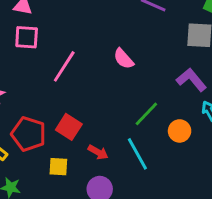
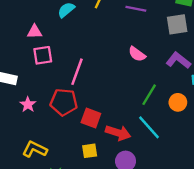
pink semicircle: (124, 59) -> (137, 54), moved
red pentagon: (29, 134) -> (64, 102), moved
red arrow: (98, 152) -> (118, 133), size x1.5

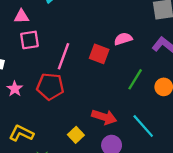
pink semicircle: (137, 54) -> (123, 39), turned 126
red square: (91, 118) -> (99, 54), moved
cyan line: (149, 127) -> (143, 126), moved
yellow square: (90, 151) -> (76, 135), turned -35

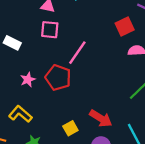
red square: (99, 54) -> (125, 27), moved, turned 30
pink star: (15, 89) -> (28, 80), moved

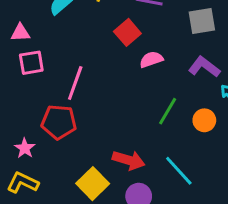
pink star: (28, 80) -> (25, 148), moved
yellow square: (70, 128) -> (93, 184), size x1.5

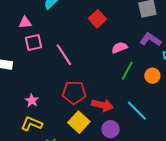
pink semicircle: (151, 59) -> (119, 48), moved
pink line: (75, 83) -> (64, 55), turned -50
red pentagon: (59, 122) -> (74, 93), moved

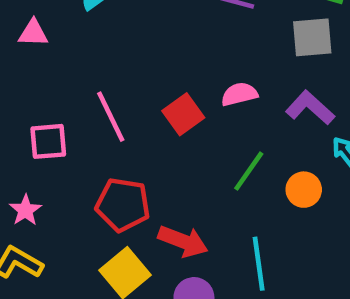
red square: (97, 19) -> (183, 114), moved
pink square: (33, 42) -> (48, 141), moved
pink semicircle: (119, 48) -> (239, 94), moved
cyan line: (137, 111) -> (259, 264), turned 30

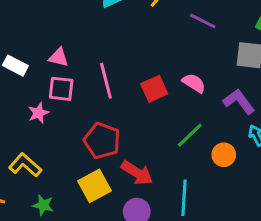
pink triangle: (33, 33) -> (59, 57), moved
pink semicircle: (239, 94) -> (194, 83), turned 35
pink star: (25, 210) -> (38, 113), moved

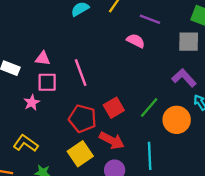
pink semicircle: (194, 83) -> (136, 41), moved
red square: (154, 89) -> (114, 108), moved
orange circle: (224, 155) -> (177, 120), size x1.5

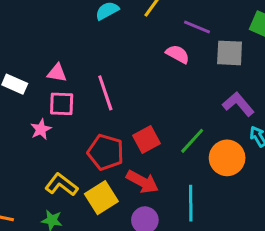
gray square: (189, 42) -> (230, 53), moved
yellow L-shape: (26, 143) -> (61, 185), moved

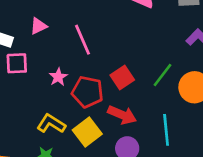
pink triangle: (57, 73) -> (38, 26), turned -30
pink square: (62, 104) -> (17, 63), moved
pink star: (41, 129) -> (58, 77), moved

